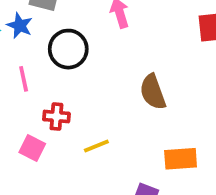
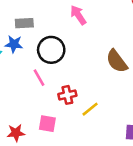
pink line: (24, 79) -> (39, 78), moved
red cross: (56, 117) -> (67, 95), moved

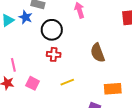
pink line: (39, 78) -> (13, 65), moved
red cross: (67, 95) -> (54, 54), moved

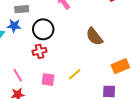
red cross: (54, 54) -> (40, 51), moved
pink square: (33, 83) -> (48, 80), moved

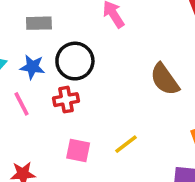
blue star: (14, 26) -> (32, 67), moved
pink line: (18, 75) -> (22, 104), moved

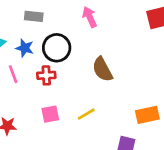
brown semicircle: (165, 79) -> (102, 69), moved
pink square: (78, 151) -> (50, 114), turned -30

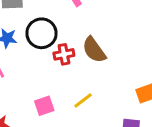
red cross: (46, 75) -> (64, 54), moved

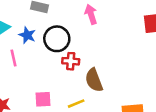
brown semicircle: (94, 50) -> (94, 80), moved

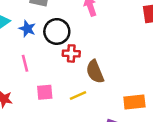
pink line: (13, 58) -> (25, 63), moved

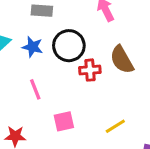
brown semicircle: (95, 72) -> (122, 60), moved
yellow line: (78, 95) -> (115, 126), moved

